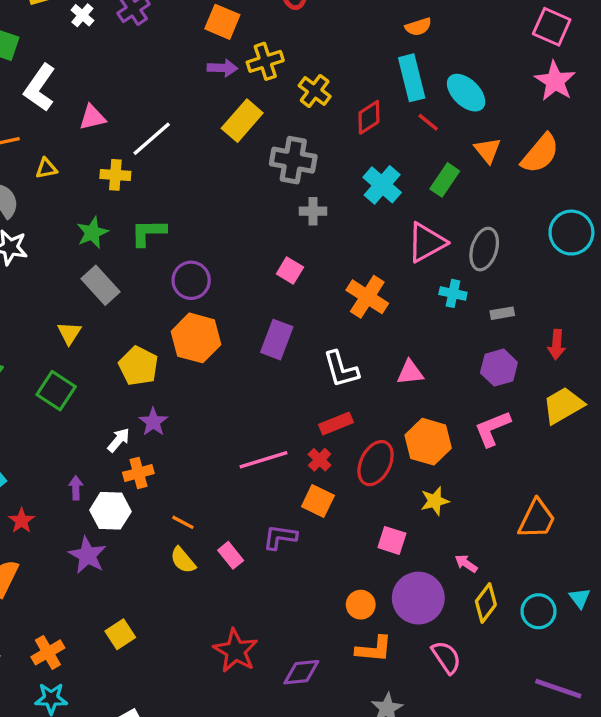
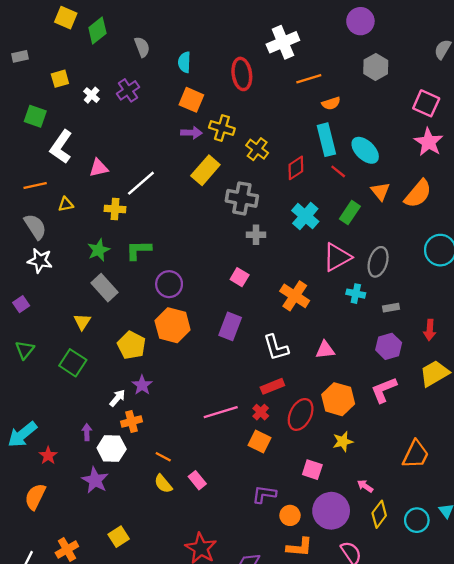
yellow cross: (265, 61) -> (222, 128), turned 35
purple L-shape: (280, 537) -> (264, 494), moved

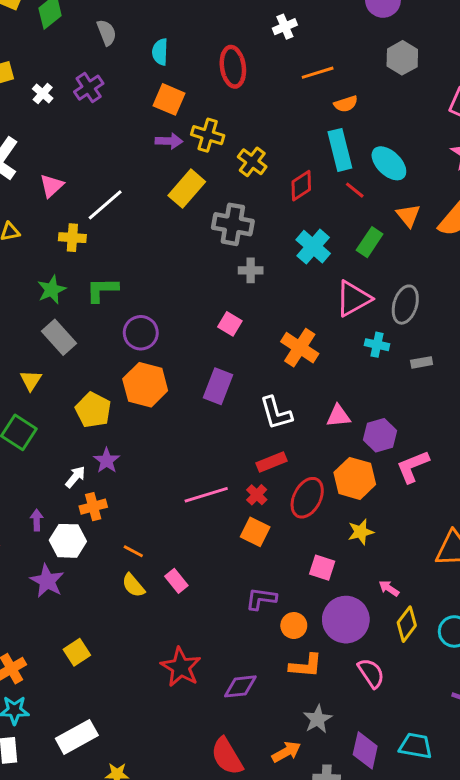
white cross: (283, 42) -> (285, 27), size x0.6
pink triangle: (99, 168) -> (52, 186), turned -30
purple hexagon: (389, 346) -> (380, 435), moved

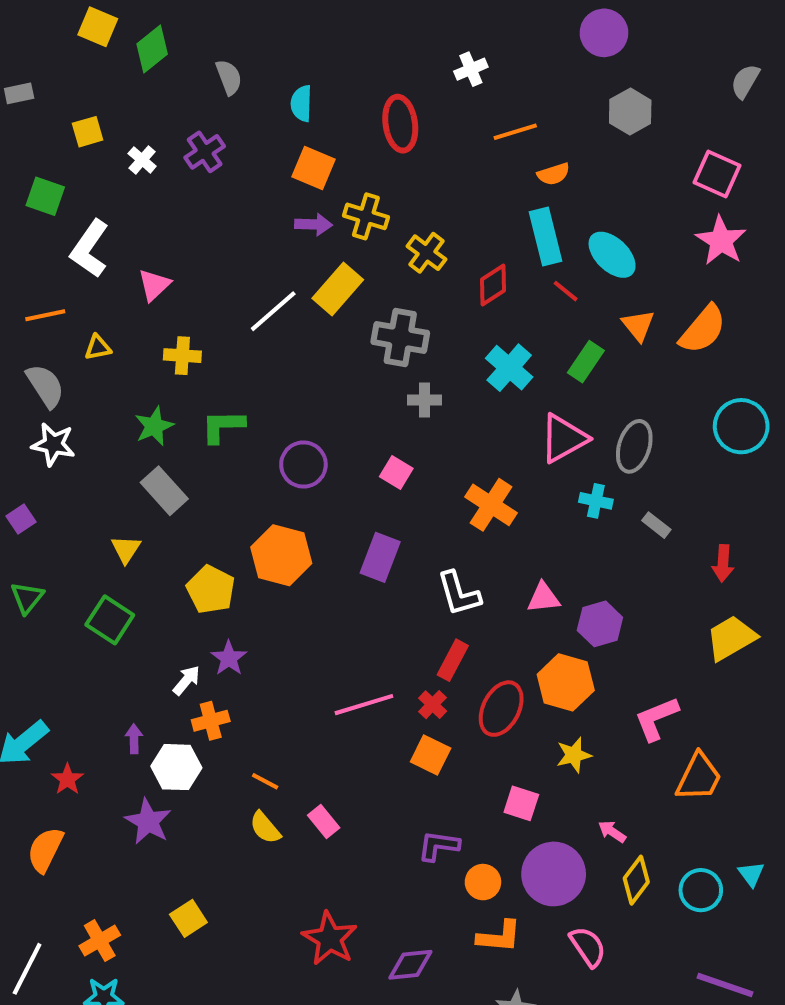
white line: (105, 205) -> (273, 311), moved
purple circle: (141, 333) -> (303, 465), moved
gray rectangle: (422, 362) -> (656, 525), turned 48
red rectangle: (272, 462) -> (453, 660), turned -40
pink L-shape: (413, 467) -> (656, 719), moved

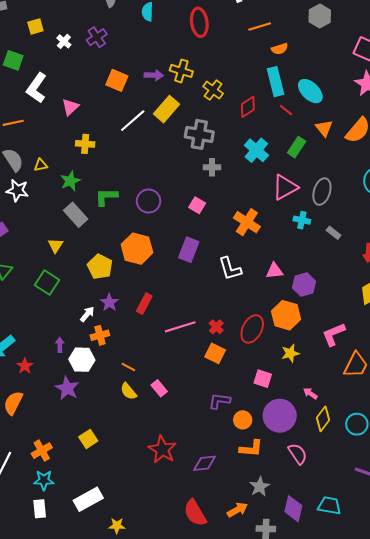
orange square: (314, 168) -> (117, 80), moved
yellow triangle: (98, 348) -> (41, 165), moved
green L-shape: (223, 426) -> (106, 197), moved
red rectangle: (453, 660) -> (144, 304), moved

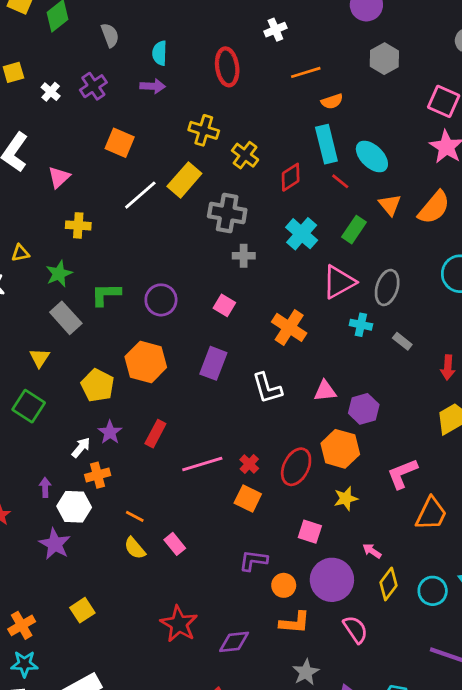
purple arrow: (154, 75) -> (153, 86), moved

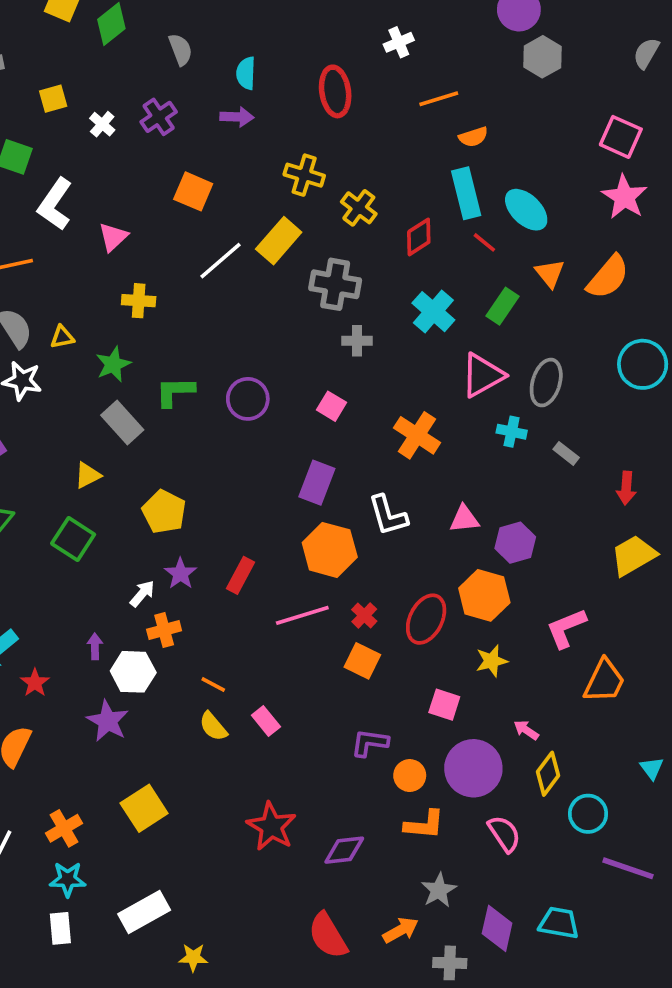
gray hexagon: (384, 59) -> (543, 57), moved
yellow triangle: (40, 358) -> (88, 475), turned 30
orange hexagon: (146, 362) -> (330, 550), moved
cyan circle: (433, 591) -> (588, 814), moved
yellow square: (82, 610) -> (144, 808), size x1.4

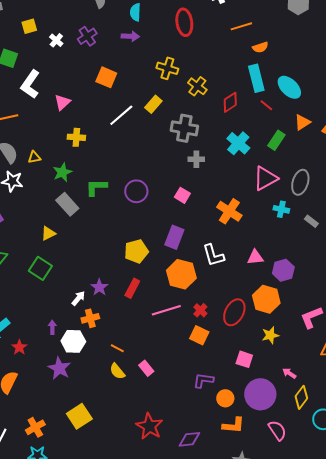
yellow rectangle: (279, 241) -> (153, 104), size x0.7
orange triangle: (550, 273) -> (302, 122), turned 36
yellow pentagon: (164, 512) -> (136, 251), moved, turned 30

